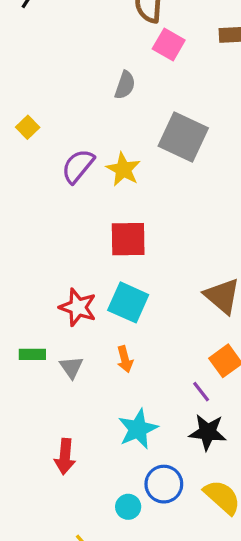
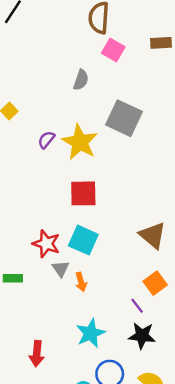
purple semicircle: (78, 166) -> (46, 140), size x0.7
yellow star: (123, 169) -> (80, 142), size x1.4
gray triangle: (71, 367) -> (61, 269), moved

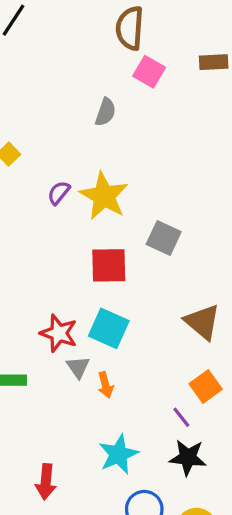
gray square: (124, 118) -> (164, 238), moved, size x0.7

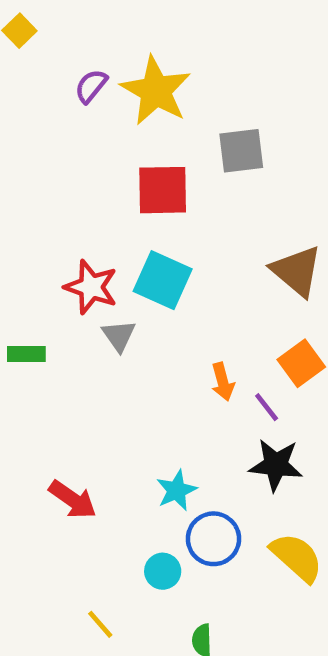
gray square: (164, 238) -> (241, 151), turned -32
orange arrow: (106, 385) -> (223, 382), moved
cyan star: (118, 454) -> (177, 490), moved, size x0.7
red arrow: (46, 482) -> (73, 500), turned -60

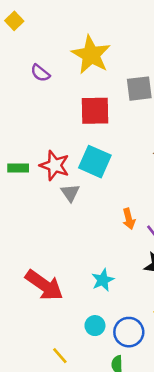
purple semicircle: (91, 86) -> (40, 73), moved, turned -90
green rectangle: (26, 354) -> (18, 168), moved
red arrow: (73, 500) -> (44, 285), size x1.4
blue circle: (213, 539) -> (129, 332), moved

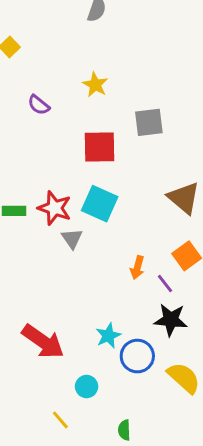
yellow star: (91, 55) -> (95, 85), size x0.6
orange arrow: (129, 219) -> (137, 268), turned 30
cyan circle: (95, 326) -> (87, 387), moved
blue circle: (129, 332) -> (137, 356), moved

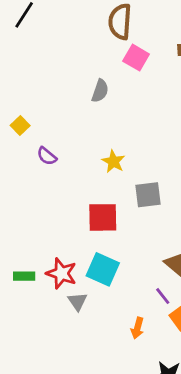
yellow star: (95, 85) -> (113, 161), moved
purple semicircle: (39, 105) -> (47, 156), moved
purple line: (165, 283) -> (163, 296), moved

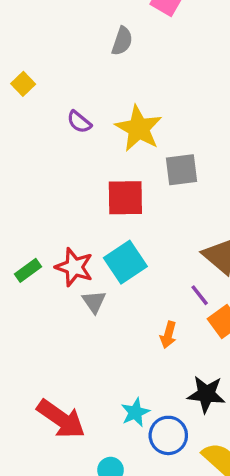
purple semicircle: (47, 156) -> (79, 122), moved
yellow star: (113, 161) -> (139, 128), size x1.6
cyan square: (103, 269) -> (125, 262), turned 32
green rectangle: (24, 276) -> (28, 270), turned -36

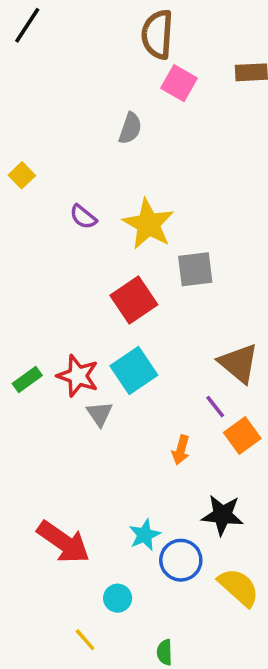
red square: (125, 198) -> (134, 300), turned -33

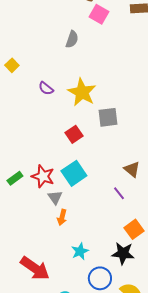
red square: (134, 300) -> (74, 134), size x0.7
brown triangle: (239, 363) -> (132, 169), size x0.7
orange square: (242, 435) -> (134, 229), moved
orange arrow: (181, 450) -> (62, 217), moved
cyan star: (145, 535) -> (80, 251), moved

